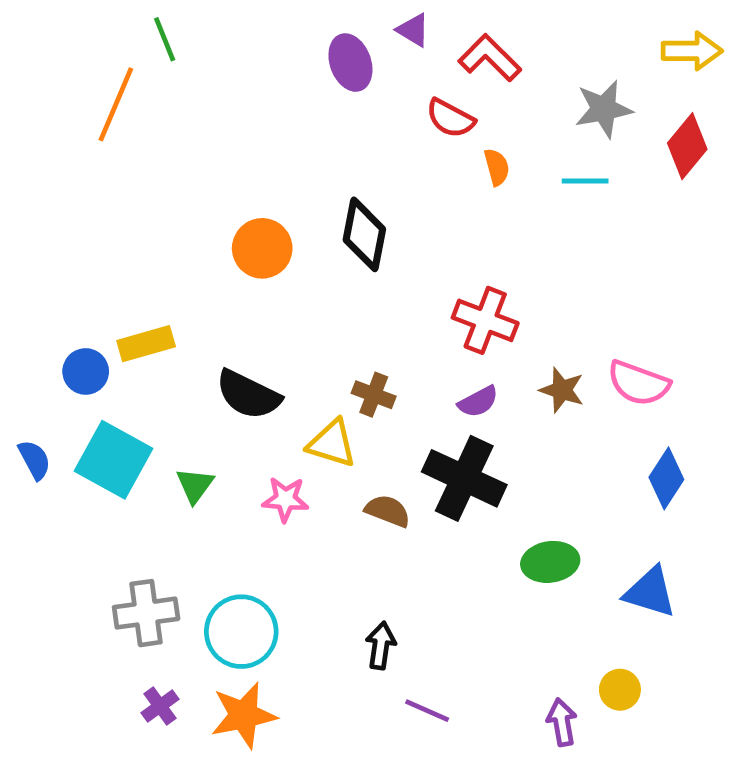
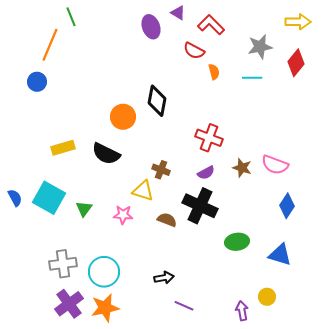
orange circle: (262, 248) -> (123, 117), moved
blue circle: (86, 371) -> (37, 82), moved
black semicircle: (248, 395) -> (106, 154), moved
black arrow: (381, 646) -> (164, 278), turned 72
purple cross: (160, 706) -> (69, 304), size x1.8

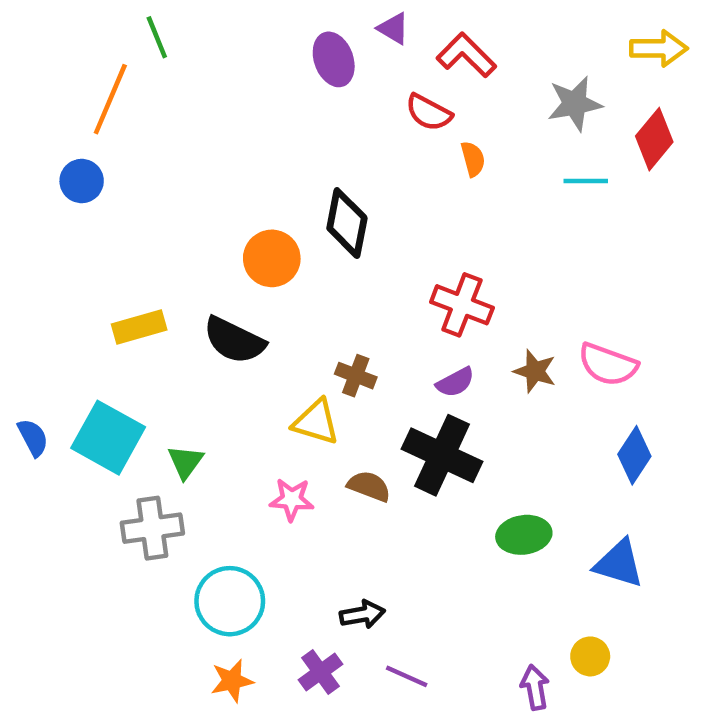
cyan line: (252, 78) -> (586, 181), moved
pink star: (123, 215) -> (292, 499), moved
gray cross: (63, 264) -> (152, 528), moved
purple cross: (69, 304) -> (320, 672), moved, size x0.7
orange star: (105, 308) -> (232, 681), size x0.7

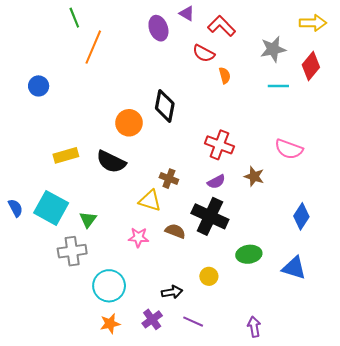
orange line: (110, 99) -> (93, 47), moved
pink semicircle: (608, 365) -> (289, 149), moved
yellow circle: (590, 656) -> (209, 276), moved

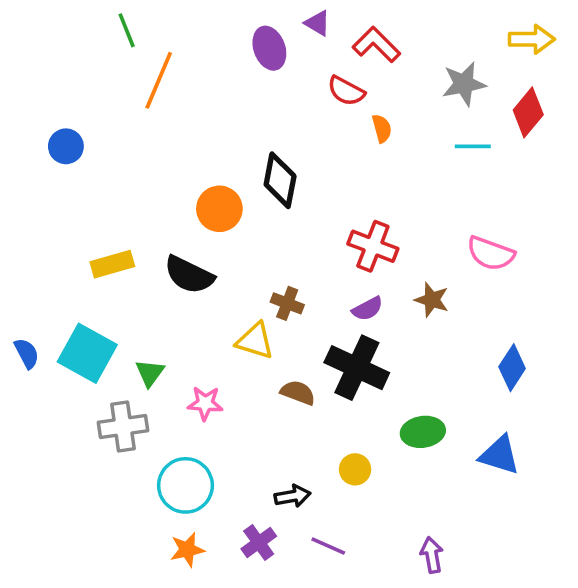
pink star: (138, 237) -> (205, 403), moved

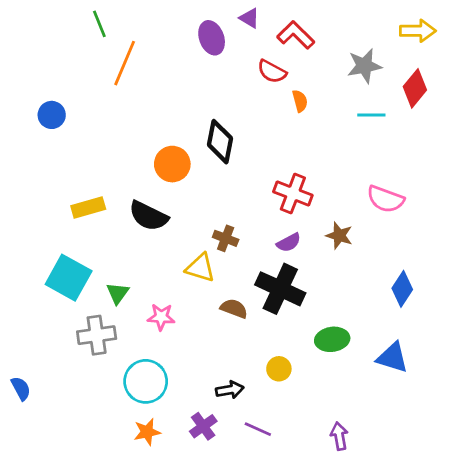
blue semicircle: (27, 353) -> (21, 388), moved

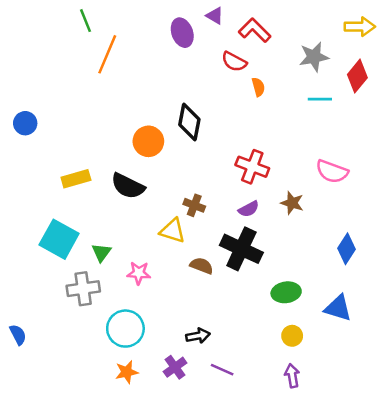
blue circle: (52, 115) -> (25, 123), moved
yellow circle: (279, 369) -> (292, 336), moved

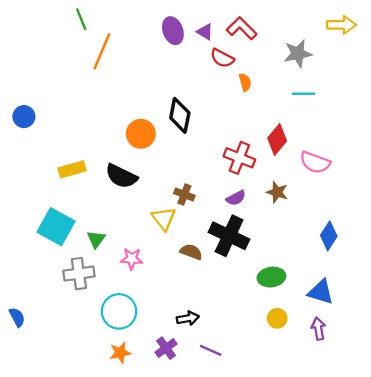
purple triangle: (215, 16) -> (205, 32), moved
red diamond: (357, 76) -> (277, 140), moved
yellow triangle: (173, 231) -> (164, 219), turned 35
purple arrow: (292, 376) -> (318, 329), moved

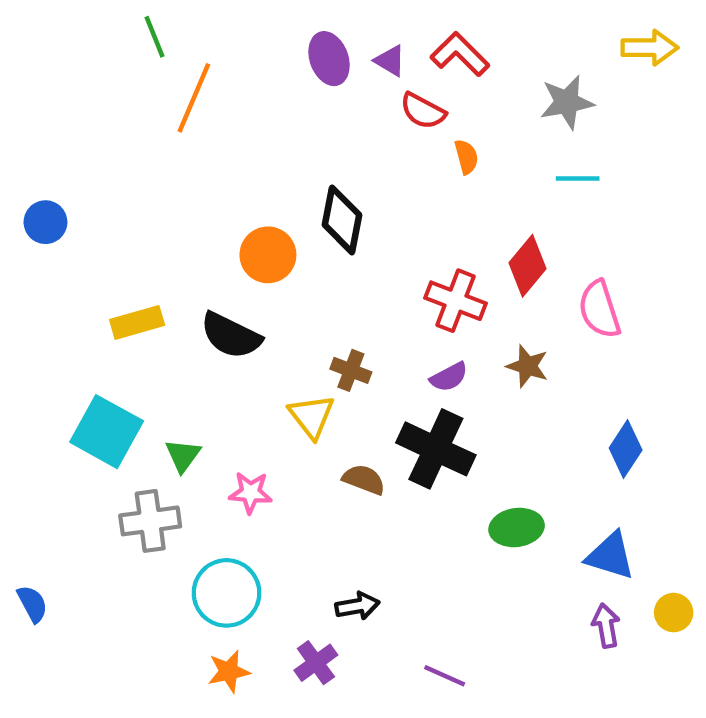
pink semicircle: (315, 162) -> (599, 309), turned 52
yellow circle: (277, 318) -> (674, 613), moved
purple line: (211, 350) -> (445, 676), moved

